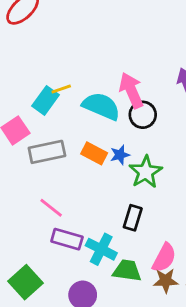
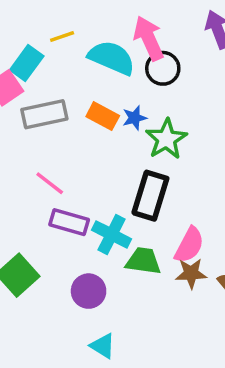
cyan rectangle: (45, 100) -> (27, 63), moved
black rectangle: (133, 218) -> (150, 196), size x1.5

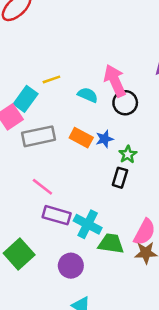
cyan semicircle: (112, 58) -> (88, 95), size x0.6
green star: (166, 139) -> (128, 154), size x0.6
black rectangle: (150, 196) -> (120, 178), moved, size x0.6

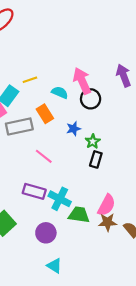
orange rectangle: (81, 138) -> (45, 114), moved, turned 30
black rectangle: (120, 178) -> (96, 159), moved
pink line: (42, 187) -> (44, 156), moved

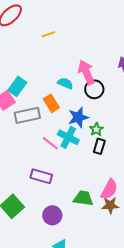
yellow line: (30, 80) -> (48, 34), moved
blue star: (74, 129) -> (78, 117), size x1.5
cyan cross: (60, 199) -> (68, 137), moved

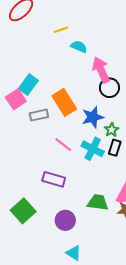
cyan semicircle: (65, 83) -> (79, 47), moved
orange rectangle: (51, 103) -> (64, 102), size x1.4
gray rectangle: (27, 115) -> (39, 115), size x0.7
cyan cross: (68, 137) -> (93, 149), moved

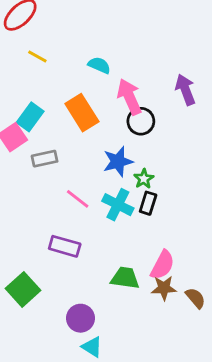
yellow line: (61, 30) -> (37, 57), moved, turned 48
orange rectangle: (64, 102) -> (82, 113), moved
purple circle: (65, 220) -> (81, 318), moved

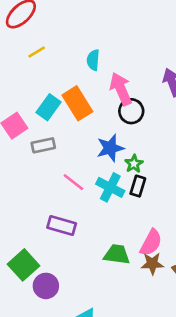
yellow line: (37, 57) -> (37, 52), turned -60
cyan semicircle: (99, 65) -> (93, 60), turned -108
cyan rectangle: (30, 117) -> (49, 107), moved
purple circle: (81, 318) -> (46, 286), moved

